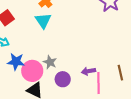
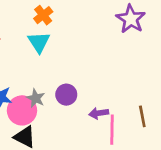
gray star: (50, 62) -> (36, 98), moved
purple circle: (63, 79) -> (66, 95), moved

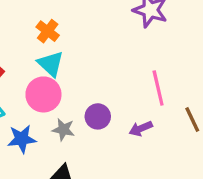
pink circle: (22, 110) -> (43, 94), moved
pink line: (112, 130) -> (158, 88), moved

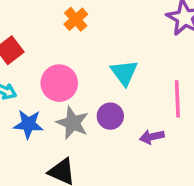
cyan triangle: (51, 64) -> (124, 73), moved
gray star: (63, 130) -> (73, 123), size x1.4

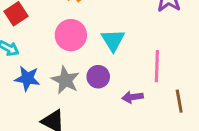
pink circle: (59, 83) -> (71, 35), moved

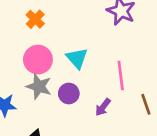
gray star: (65, 80) -> (39, 86), moved
purple arrow: (133, 97) -> (103, 107), turned -36

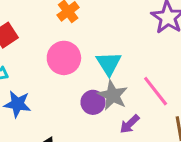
pink line: (121, 76) -> (156, 91), turned -40
gray star: (39, 86) -> (113, 95), moved

